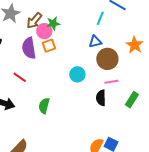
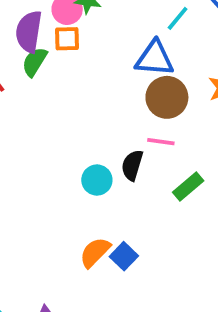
blue triangle: (95, 42) -> (155, 58), size x1.5
cyan circle: (77, 74) -> (97, 180), moved
green semicircle: (44, 106) -> (34, 62), moved

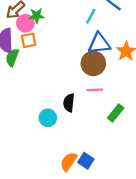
blue triangle: (155, 58) -> (99, 43), moved
black semicircle: (132, 165) -> (69, 103), moved
cyan circle: (97, 180) -> (48, 118), moved

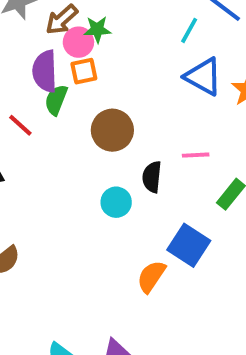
blue triangle: (99, 43) -> (203, 77), turned 35
brown circle: (93, 63) -> (112, 130), moved
blue square: (86, 161) -> (189, 245), moved, size x1.5

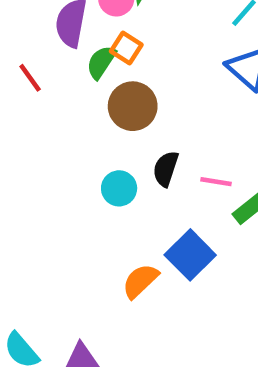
orange square: (84, 71) -> (126, 48), moved, turned 32
green semicircle: (56, 100) -> (101, 62), moved
pink line: (196, 155) -> (216, 182), moved

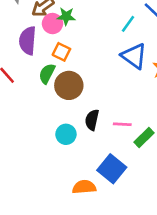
green semicircle: (101, 62) -> (47, 74), moved
orange semicircle: (140, 281) -> (84, 187), turned 45

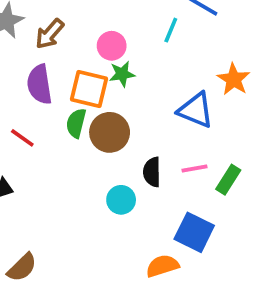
green star: (66, 16) -> (122, 74), moved
pink circle: (52, 24) -> (112, 46), moved
orange square: (61, 52) -> (89, 89), size x1.5
blue triangle: (134, 56) -> (196, 110), moved

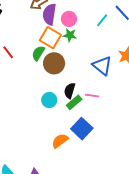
purple semicircle: (39, 84) -> (49, 14), moved
green rectangle: (228, 180) -> (74, 102), moved
orange semicircle: (162, 266) -> (60, 141), turned -36

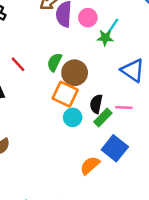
cyan line: (102, 20) -> (113, 26), moved
green star: (70, 35) -> (105, 38), moved
orange square: (50, 38) -> (65, 94), moved

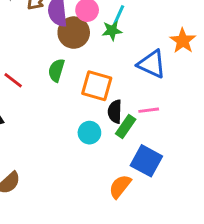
brown circle: (75, 73) -> (74, 33), moved
orange square: (65, 94) -> (97, 86), moved

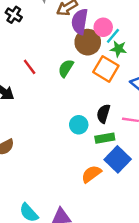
cyan line: (119, 15) -> (113, 36), moved
orange square: (97, 86) -> (106, 69), moved
green rectangle: (126, 126) -> (105, 138), moved, turned 30

